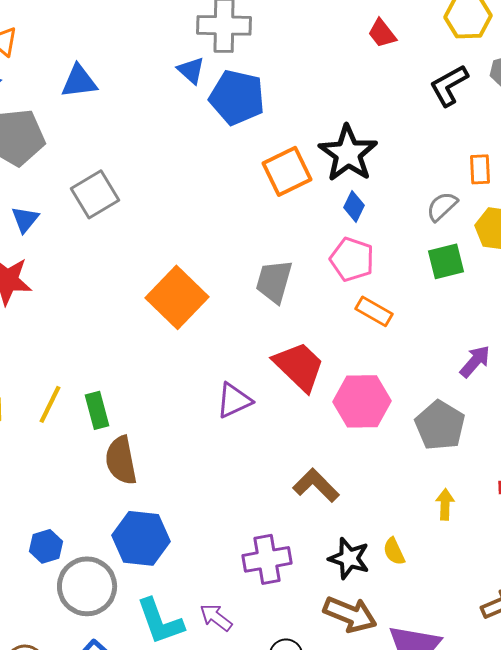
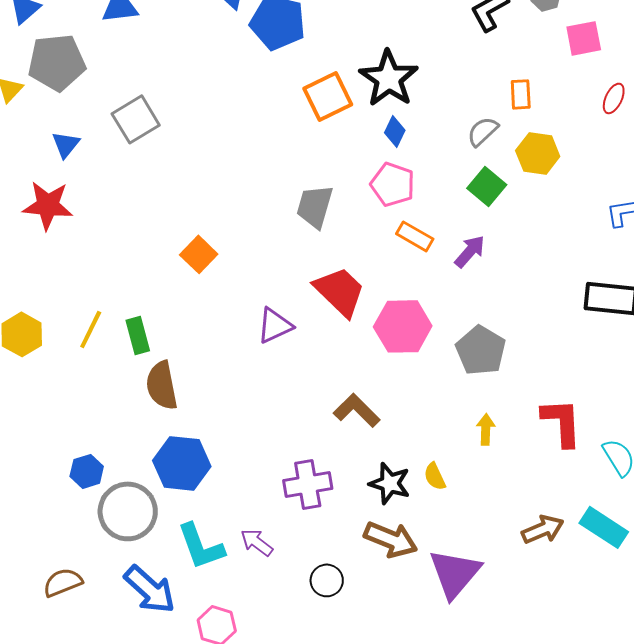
green square: (446, 261) -> (487, 186), turned -36
orange square: (177, 297) -> (199, 254), moved, size x0.6
purple arrow: (475, 361) -> (470, 251), moved

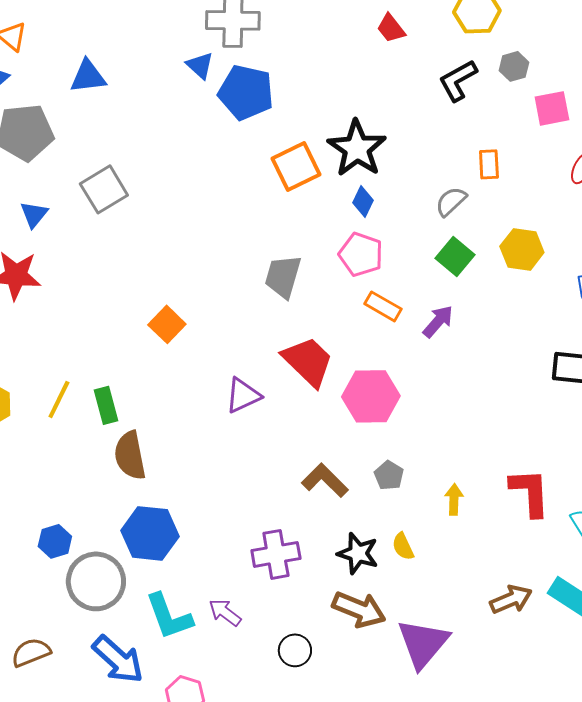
yellow hexagon: (538, 153) -> (522, 249), moved
gray pentagon: (481, 350) -> (389, 475), moved, size x0.6

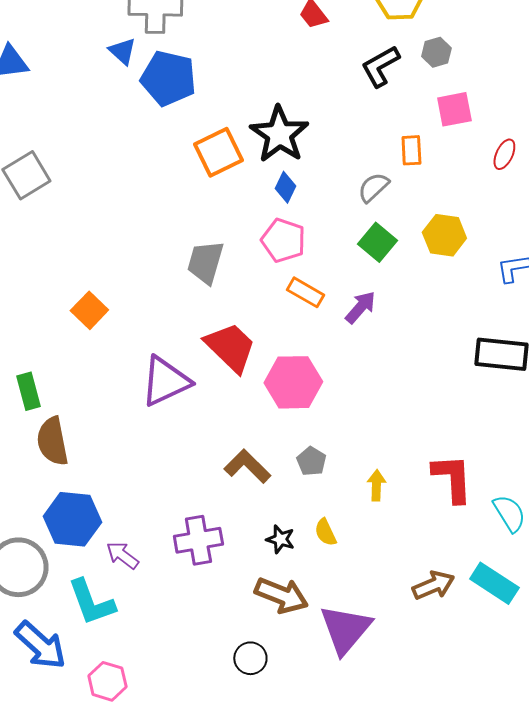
pink square: (552, 108) -> (454, 109), moved
purple triangle: (243, 395) -> (165, 381), size x1.4
black star: (358, 553) -> (280, 539), size x0.7
purple arrow: (225, 612) -> (122, 555), moved
black circle: (295, 650) -> (250, 658), moved

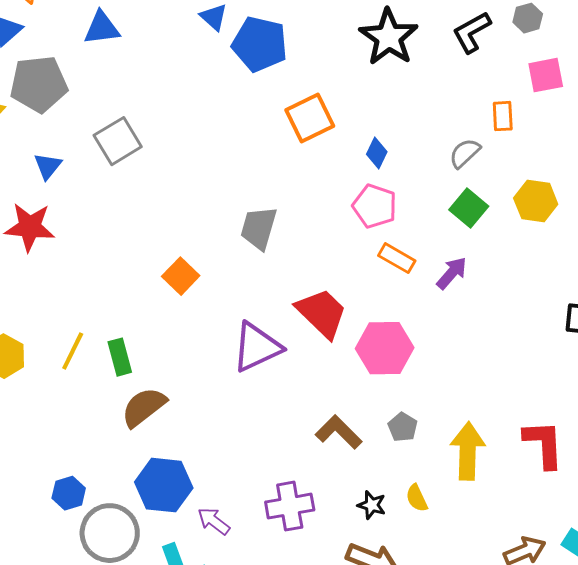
black star: (279, 134) -> (389, 37), moved
gray trapezoid: (205, 262) -> (259, 228), moved
brown semicircle: (52, 441) -> (144, 407), turned 63
yellow arrow: (376, 485) -> (468, 451), size x1.8

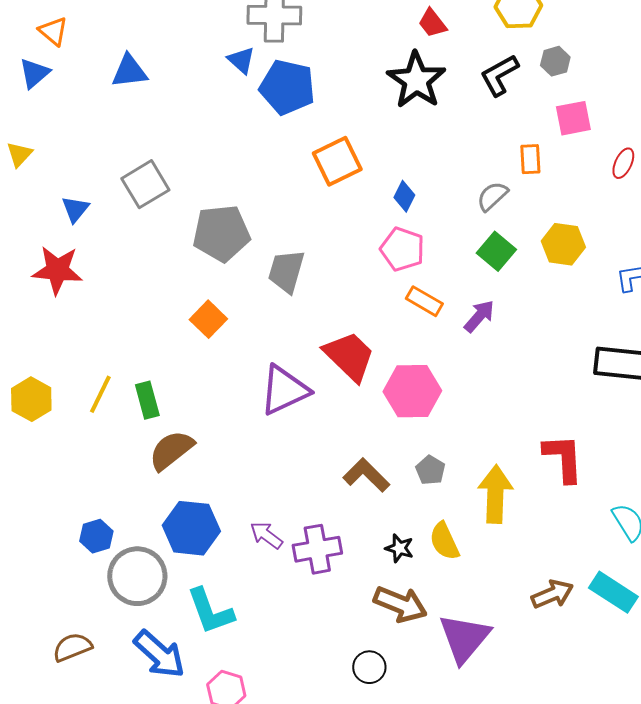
gray pentagon: (39, 84) -> (221, 233), moved
red L-shape: (544, 444) -> (563, 458), moved
yellow semicircle: (417, 498) -> (444, 541), size x1.4
purple arrow: (214, 521) -> (266, 535), moved

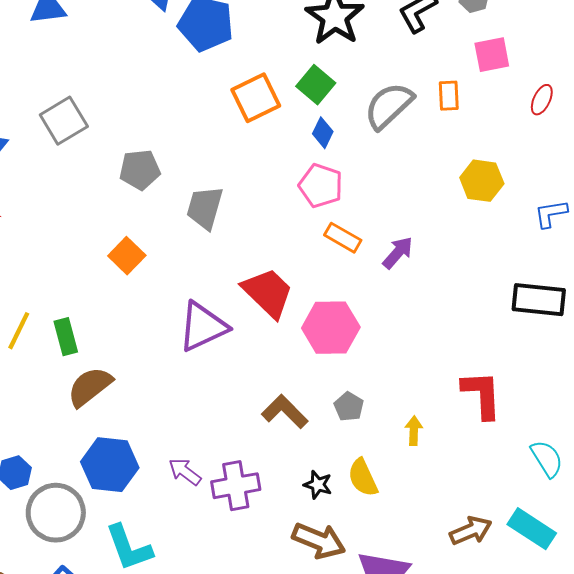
gray semicircle: (492, 196) -> (389, 106), moved, size x1.6
gray pentagon: (221, 233) -> (140, 170), size x0.7
green square: (496, 251) -> (316, 85), moved
yellow arrow: (495, 494) -> (414, 431), size x0.5

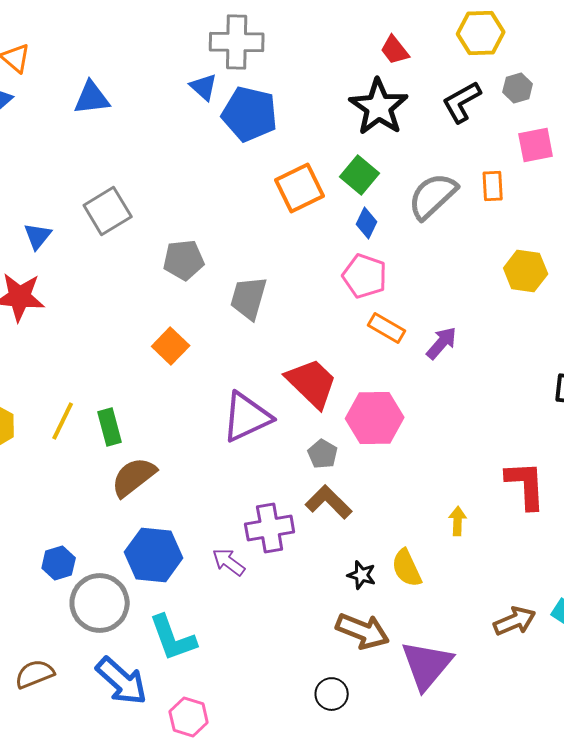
gray pentagon: (349, 407) -> (323, 454), moved
purple cross: (236, 486) -> (270, 528), moved

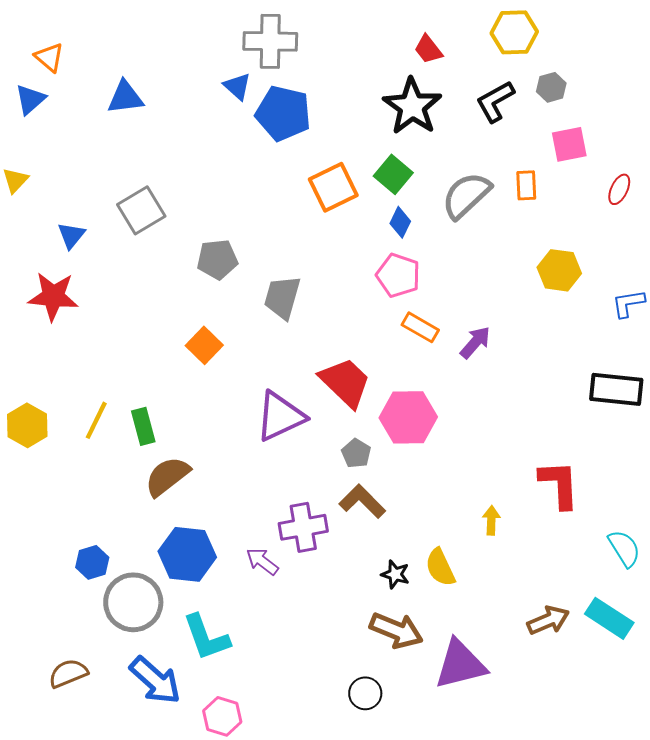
purple triangle: (427, 665) -> (460, 664), turned 36

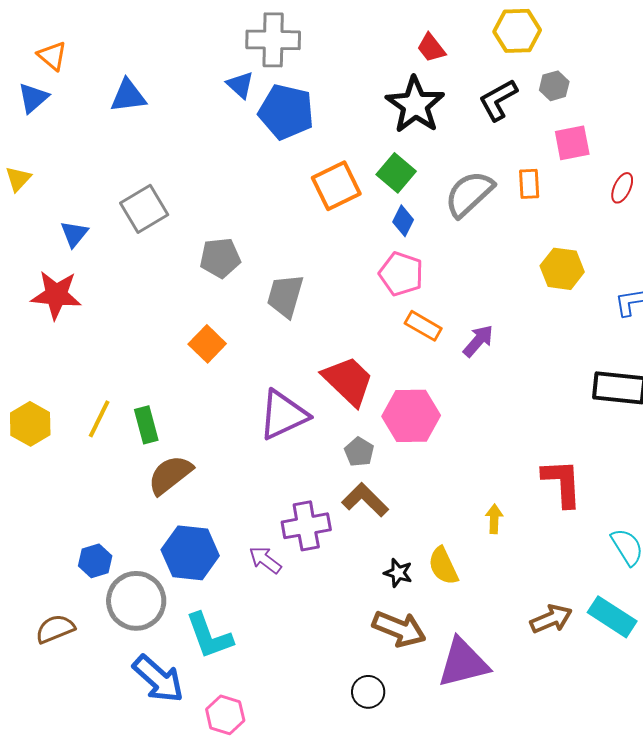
brown semicircle: (68, 673) -> (55, 629), moved

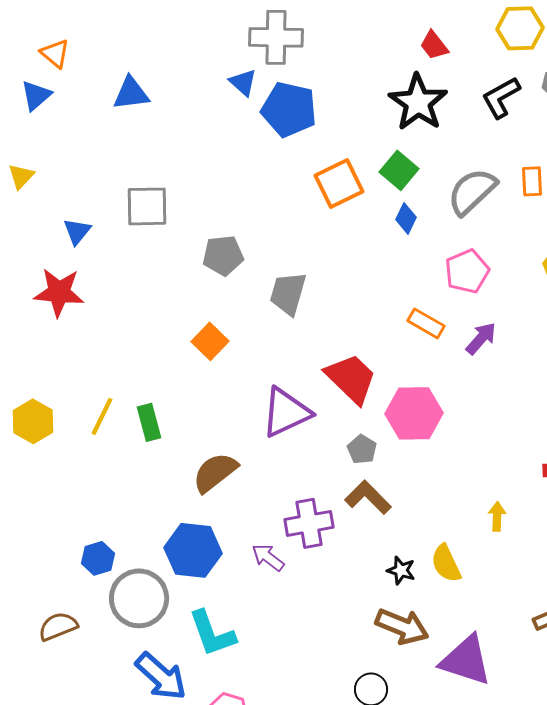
gray square: (144, 209) -> (147, 206), turned 30
pink pentagon: (401, 274) -> (467, 271), moved, turned 30
brown semicircle: (170, 475) -> (215, 472), moved
purple triangle: (463, 663) -> (466, 660), turned 32

